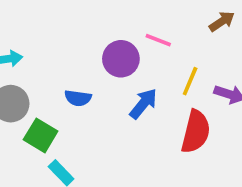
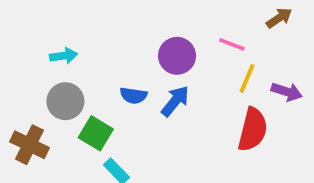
pink line: (158, 40) -> (232, 44), moved
blue arrow: (143, 104) -> (175, 101), moved

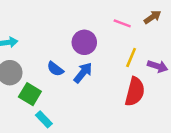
pink line: (232, 44) -> (122, 23), moved
blue semicircle: (134, 96) -> (55, 69), turned 30

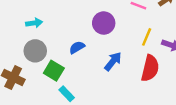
blue semicircle: (55, 69) -> (77, 47), turned 112
blue arrow: (83, 73) -> (113, 61), moved

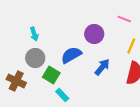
cyan arrow: (34, 23) -> (34, 34), turned 80
blue semicircle: (77, 47) -> (71, 55), size x1.5

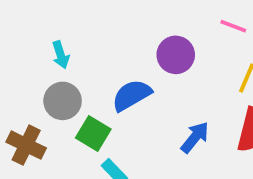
blue arrow: (102, 67) -> (195, 137), moved

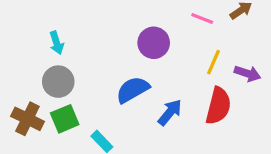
blue semicircle: (132, 95) -> (133, 90), moved
green square: (93, 134) -> (65, 119), moved, turned 36

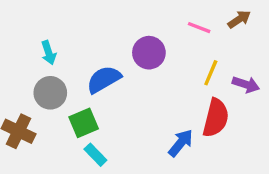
blue semicircle: (133, 90) -> (104, 79), moved
blue arrow: (170, 112) -> (181, 143), moved
green square: (65, 119) -> (84, 123), moved

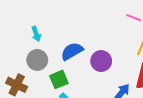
purple circle: (149, 53) -> (101, 61), moved

